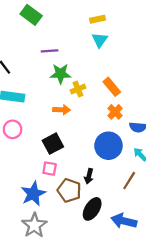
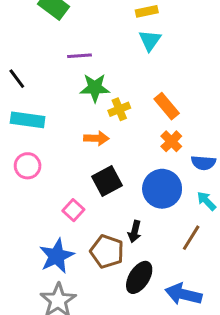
black square: (53, 144) -> (107, 181), moved
pink square: (50, 169) -> (73, 210), moved, turned 32

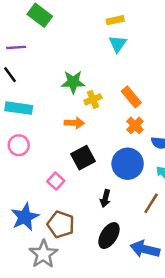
purple line: (80, 56) -> (16, 47), moved
brown pentagon: (107, 251) -> (61, 224), moved
blue star: (57, 256) -> (25, 217), moved

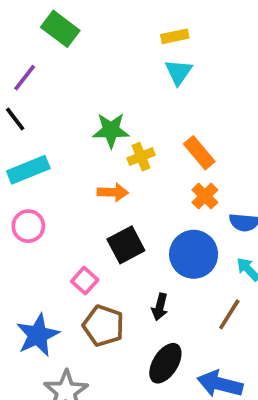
purple line: (16, 47) -> (25, 78), turned -48
cyan rectangle: (19, 108) -> (28, 170), turned -30
brown pentagon: (61, 224) -> (103, 326), moved

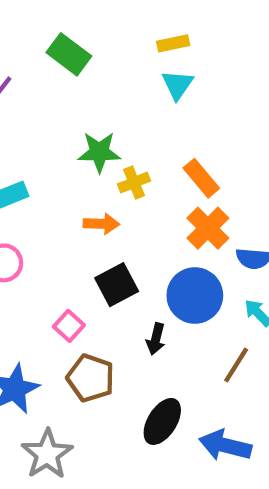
green rectangle: (60, 29) -> (69, 54), moved
orange cross: (205, 196) -> (208, 228), size x1.4
black arrow: (160, 307) -> (156, 339), moved

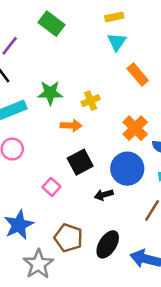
green star: (99, 152) -> (50, 93), moved
orange rectangle: (201, 178) -> (138, 74), moved
black arrow: (156, 339) -> (104, 195), turned 60
brown pentagon: (91, 378) -> (68, 238), moved

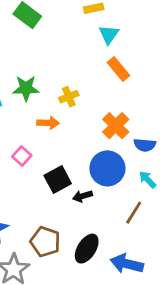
cyan triangle: (117, 42) -> (109, 34), moved
black square: (80, 162) -> (58, 179), moved
pink square: (51, 187) -> (22, 156), moved

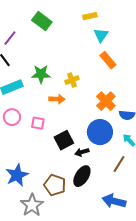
pink square: (22, 156) -> (38, 123), turned -32
black ellipse: (87, 249) -> (82, 176), moved

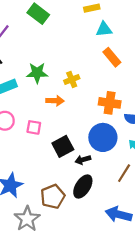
cyan triangle: (101, 35) -> (104, 29), turned 49
orange cross: (106, 101) -> (110, 103), turned -36
brown pentagon: (55, 185) -> (53, 197), turned 30

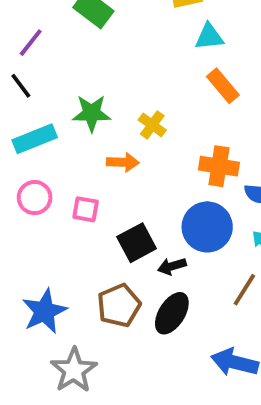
yellow cross: (72, 79) -> (152, 125), turned -32
brown pentagon: (53, 197) -> (119, 305), moved

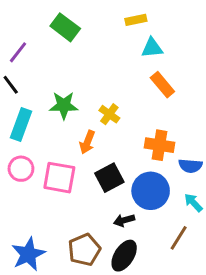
cyan rectangle: (35, 139) -> (21, 125), turned -48
orange arrow: (123, 162) -> (87, 142), turned 110
pink square: (86, 209) -> (59, 178), size x1.6
black square: (137, 243) -> (109, 178), moved

